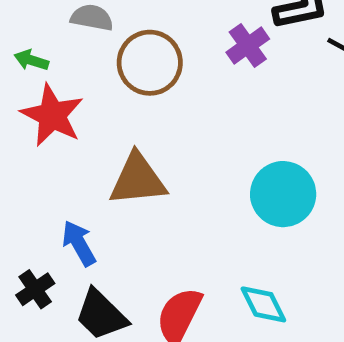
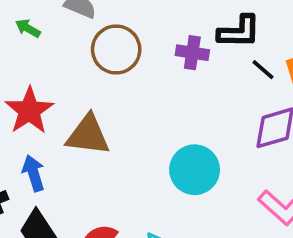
purple cross: (248, 46) -> (192, 53), turned 32
red star: (52, 115) -> (29, 111), moved

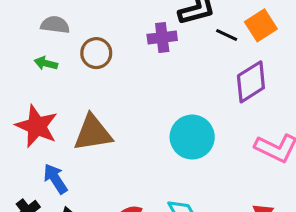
green arrow: (28, 28) -> (46, 63), moved
brown circle: (116, 50) -> (96, 53), size x0.7

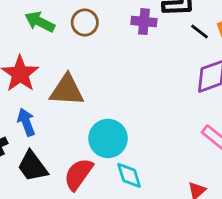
green arrow: (46, 63) -> (40, 22), size x1.5
cyan circle: (192, 137) -> (108, 138), moved

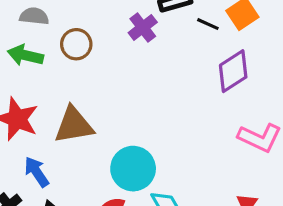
purple cross: (144, 22) -> (143, 27), turned -30

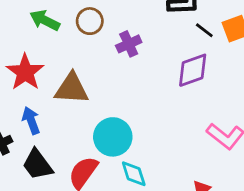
purple cross: (143, 27) -> (129, 44), moved
purple diamond: (233, 71) -> (193, 70), moved

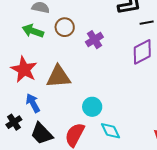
black line: (204, 30) -> (147, 23), turned -40
cyan circle: (113, 137) -> (92, 107), size x0.7

